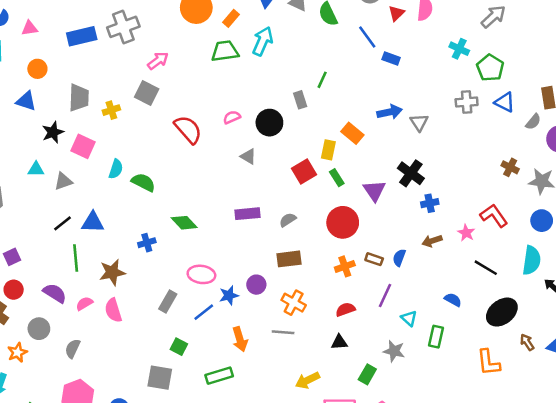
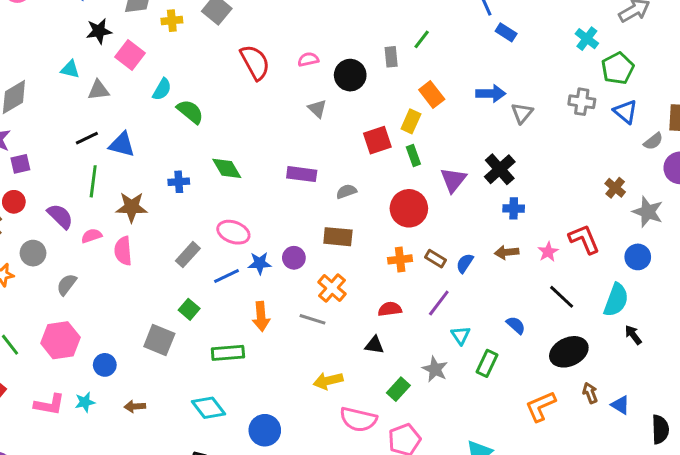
orange rectangle: (352, 133) -> (432, 95), moved
orange L-shape: (488, 362) -> (541, 406), turned 60

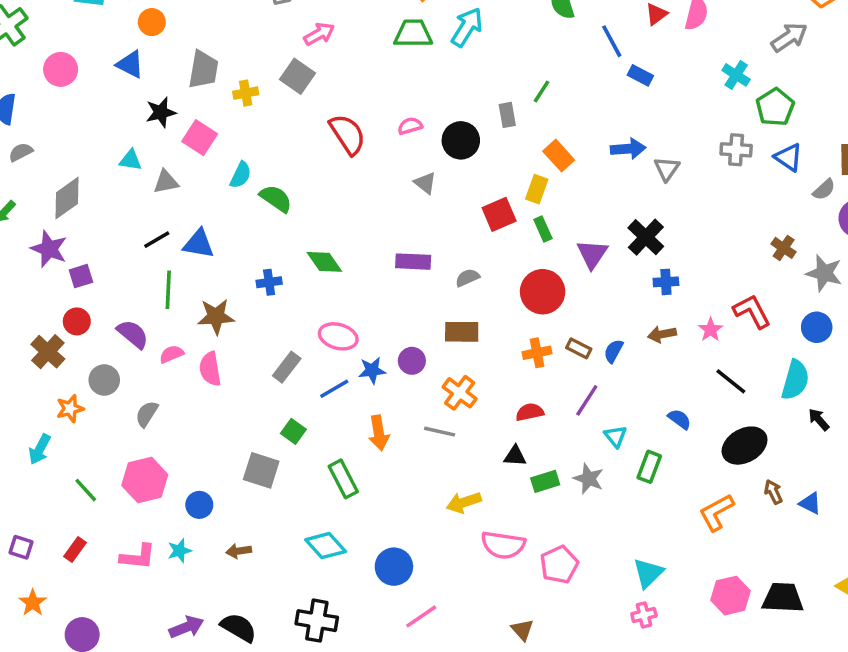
green rectangle: (228, 353) -> (343, 479), turned 72
green rectangle: (398, 389) -> (545, 481), moved, turned 35

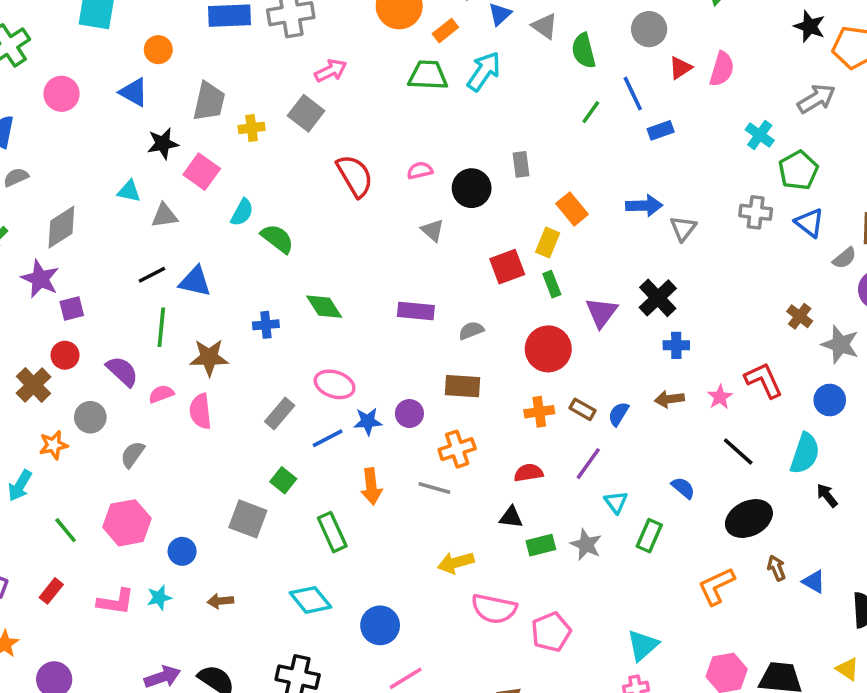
blue rectangle: (640, 75) -> (661, 130), turned -50
green line: (542, 92) -> (591, 112), moved
orange cross: (460, 393) -> (457, 449), turned 32

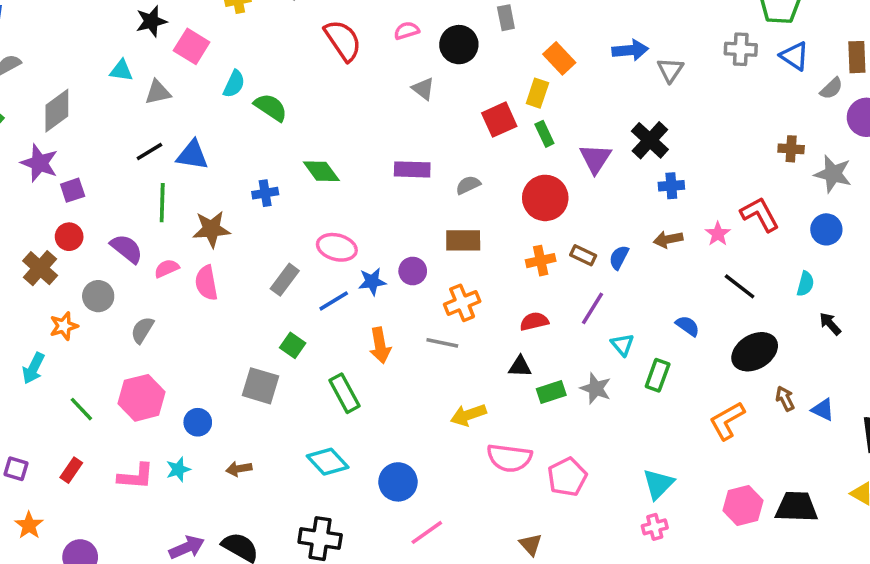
brown cross: (800, 316) -> (791, 149), turned -30
cyan semicircle: (805, 453) -> (805, 284), size x0.6

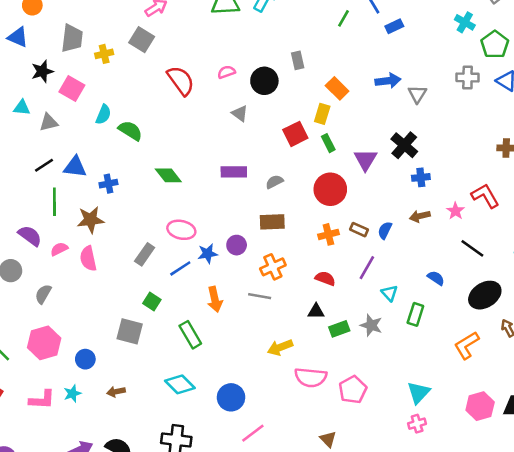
blue cross: (265, 193) -> (108, 184), moved
red semicircle: (534, 321) -> (325, 278), turned 36

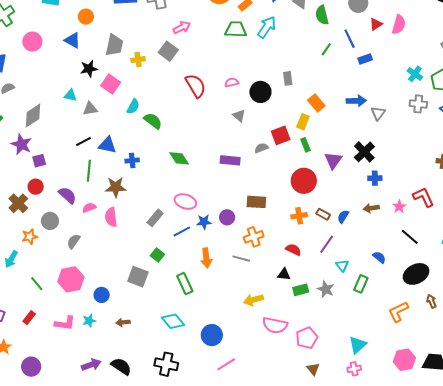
cyan cross: (465, 22) -> (415, 74), moved
gray semicircle: (274, 182) -> (261, 148), moved
brown triangle: (328, 439) -> (313, 369), moved

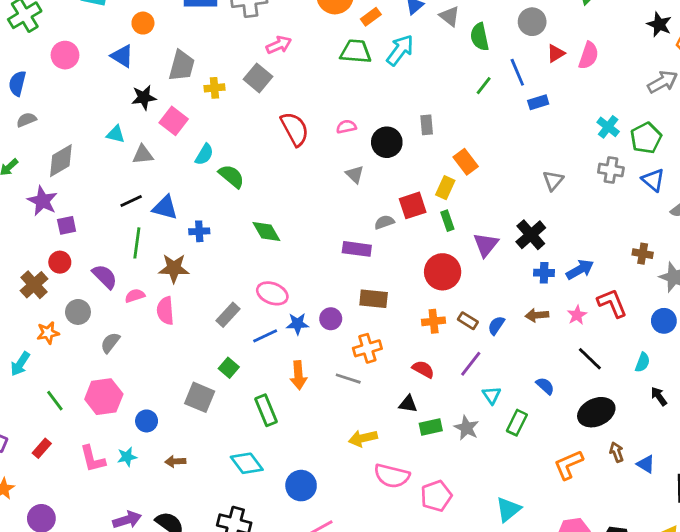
blue arrow: (356, 101) -> (580, 269), moved, turned -30
purple rectangle: (230, 160) -> (357, 249), moved
pink L-shape: (65, 323) -> (93, 459), turned 65

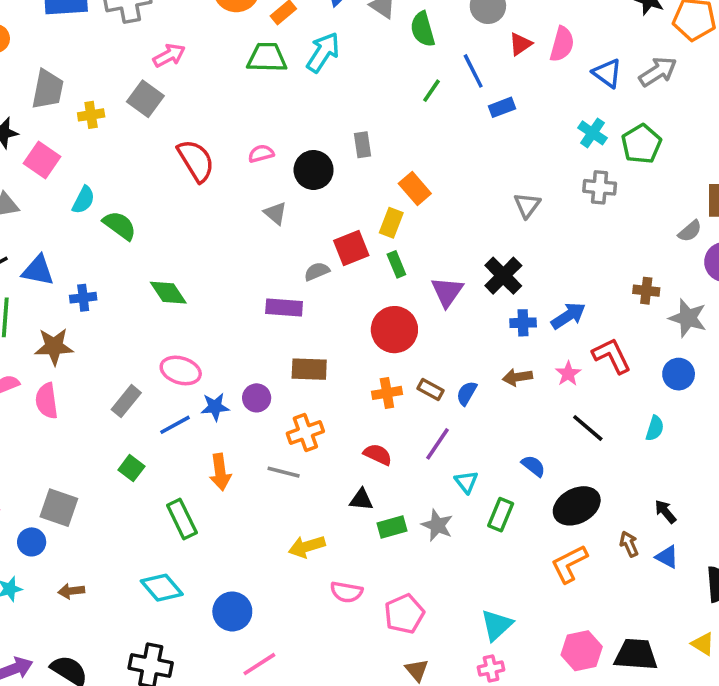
blue triangle: (653, 180) -> (607, 73), moved
black arrow: (659, 396) -> (665, 512), moved
gray square: (200, 397) -> (59, 508), moved
black ellipse: (596, 412) -> (577, 506), moved
pink semicircle: (392, 476) -> (346, 592), size x0.7

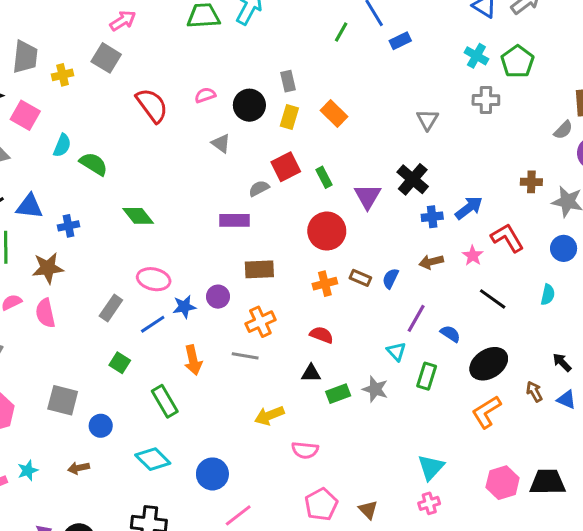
yellow rectangle: (391, 223) -> (289, 117), moved
purple line: (438, 444) -> (416, 318), moved
blue circle: (32, 542) -> (101, 426), moved
pink pentagon: (404, 614) -> (321, 504), moved

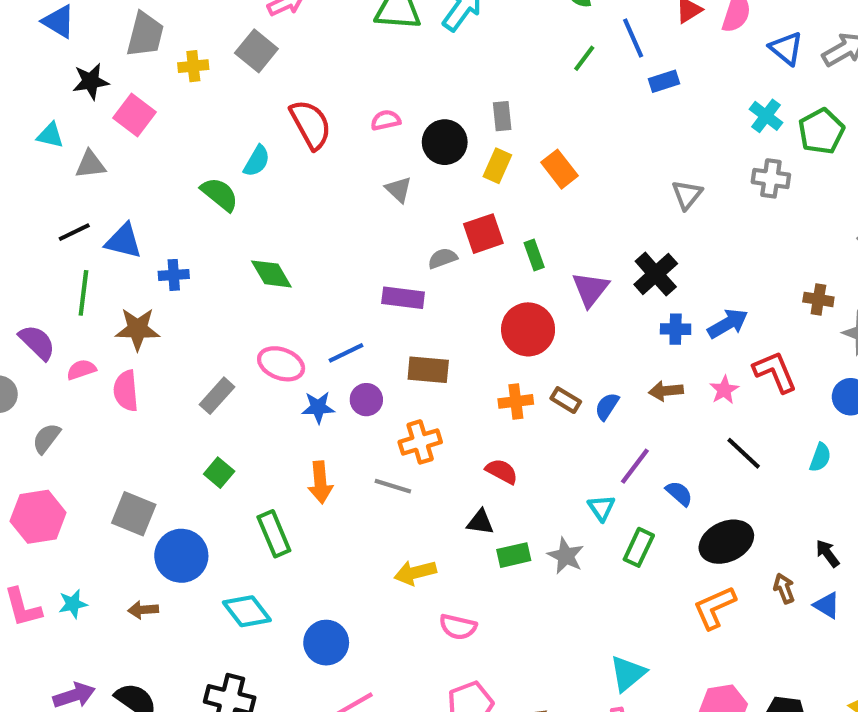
cyan semicircle: (62, 145) -> (257, 161), moved
blue line: (153, 324) -> (346, 353), moved
blue circle: (101, 426) -> (181, 556), size x1.6

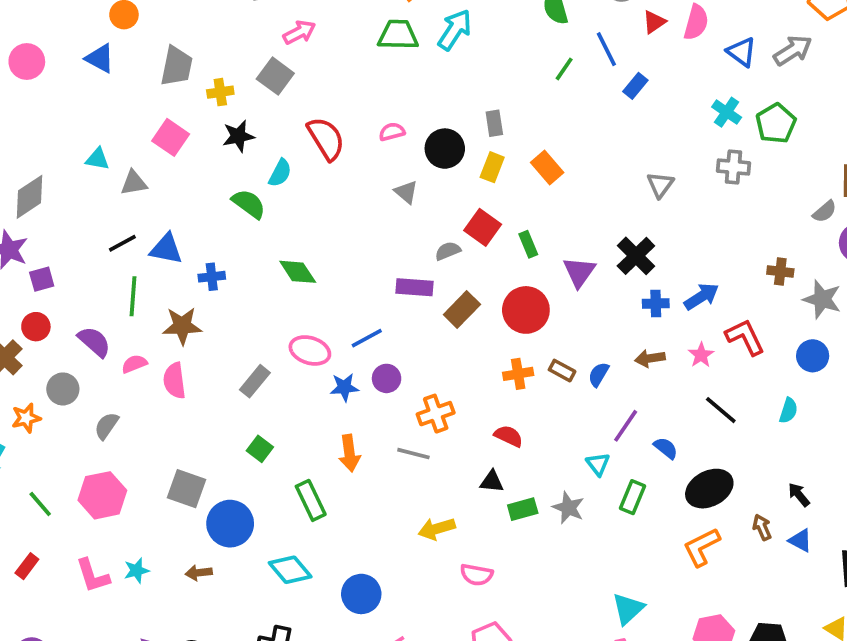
black star: (91, 81) -> (238, 136), moved
blue rectangle: (664, 81) -> (635, 86), turned -30
red square: (483, 234) -> (483, 227), turned -33
brown rectangle: (428, 370) -> (462, 310), moved, turned -48

